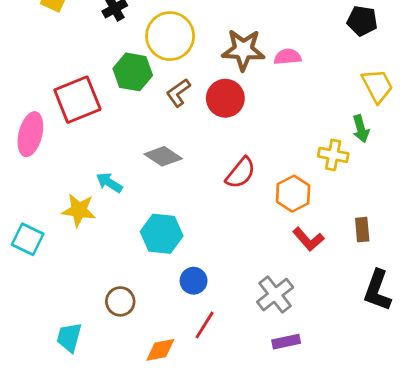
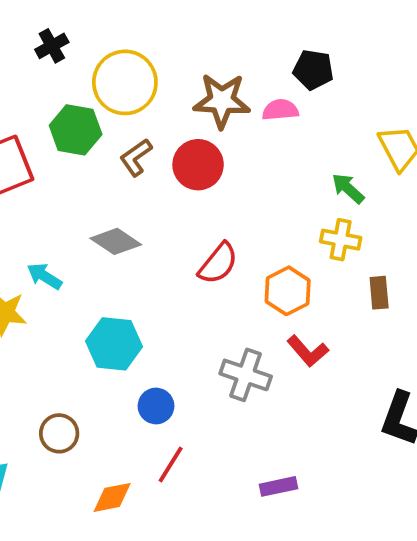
black pentagon: (362, 21) -> (313, 70), moved
green arrow: (361, 129) -> (348, 188), moved, turned 148
brown rectangle: (362, 230) -> (379, 293), moved
gray cross: (275, 295) -> (246, 375), moved, turned -33

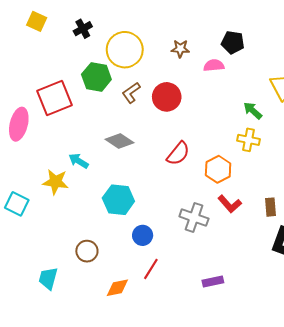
brown star: (222, 101) -> (180, 49), moved, size x0.6
brown rectangle: (379, 293) -> (271, 207), moved

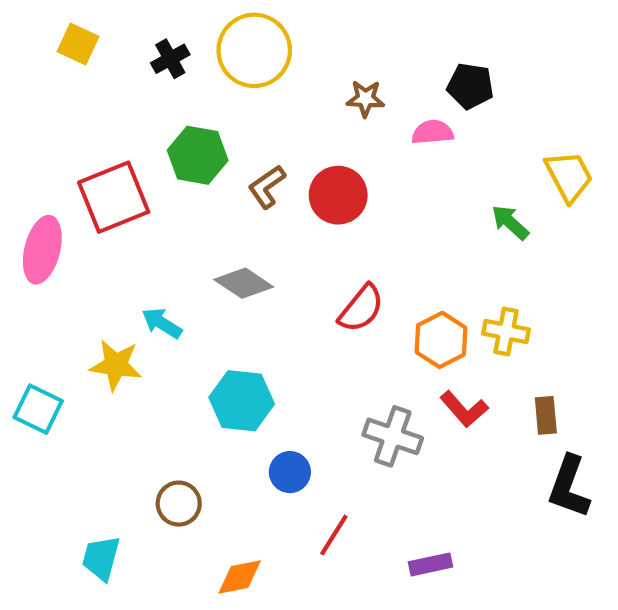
yellow circle: (125, 50) -> (254, 50), moved
yellow cross: (248, 140) -> (506, 331), moved
red line: (151, 269) -> (334, 535), moved

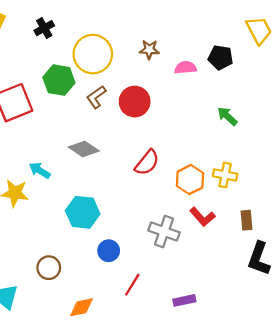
yellow circle: (254, 50) -> (93, 54), moved
black pentagon: (470, 86) -> (221, 57), moved
yellow trapezoid: (569, 176) -> (259, 30), moved

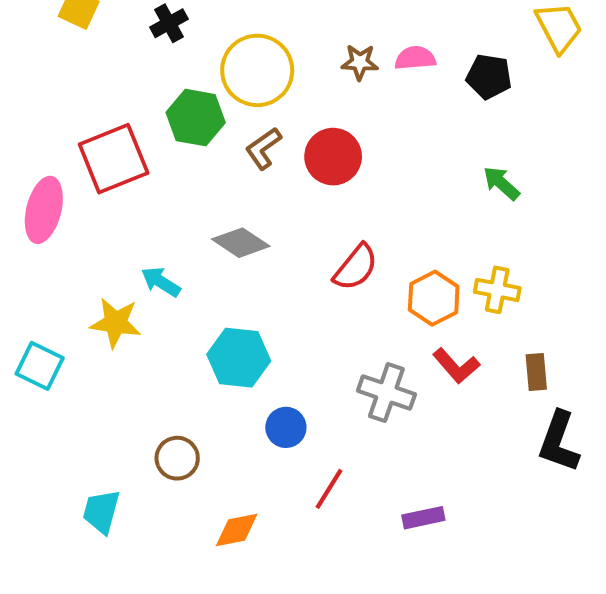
pink semicircle: (185, 68) -> (415, 58), moved

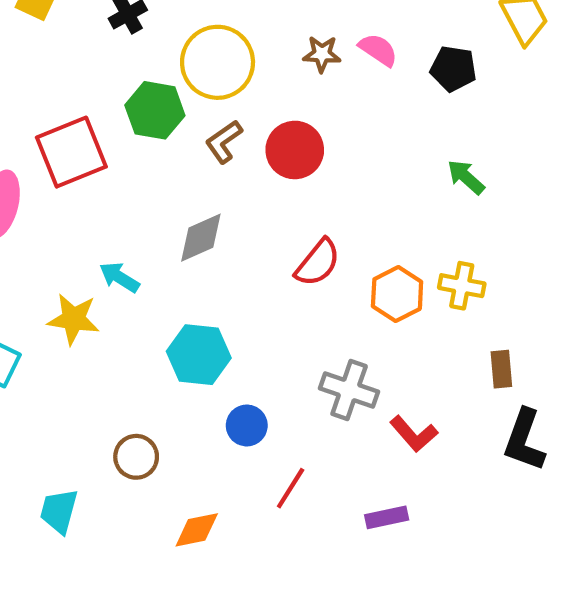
pink semicircle: (415, 58) -> (378, 50), turned 39
gray diamond: (241, 243) -> (201, 238), turned -58
red L-shape: (456, 366) -> (414, 434), moved

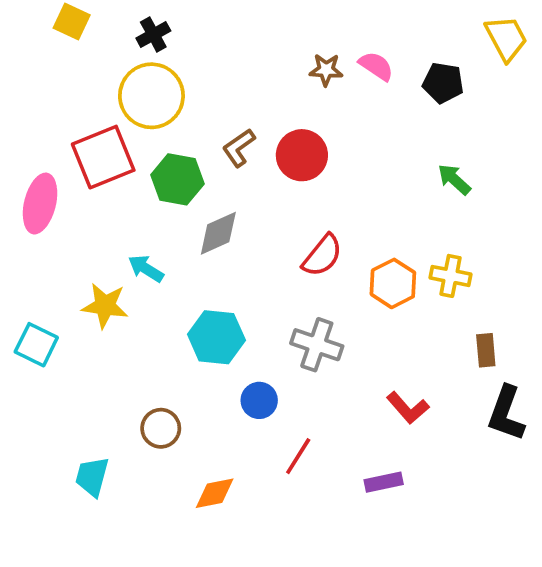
yellow circle: (218, 62) -> (151, 96), moved
green hexagon: (155, 110) -> (177, 179), moved
gray cross: (349, 390) -> (317, 345), moved

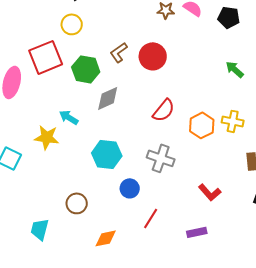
yellow circle: (151, 96) -> (72, 24), size x0.6

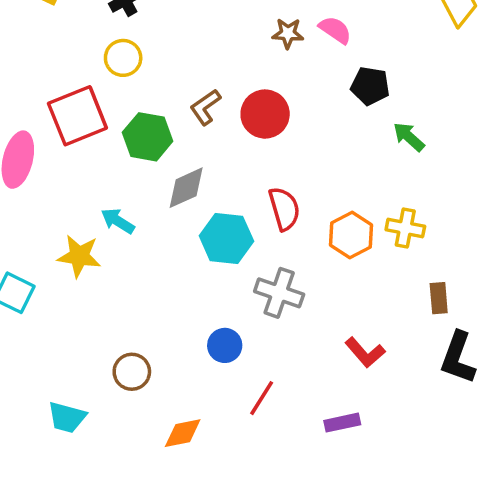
black pentagon: (229, 17) -> (370, 86), moved
red semicircle: (164, 110) -> (284, 209), turned -55
cyan hexagon: (107, 154) -> (226, 239), moved
cyan trapezoid: (40, 229) -> (67, 417), turned -90

